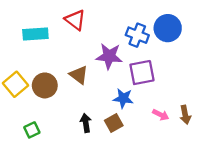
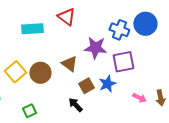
blue star: (123, 98) -> (107, 84), turned -30
black arrow: (86, 123) -> (75, 105), turned -35
brown square: (114, 123) -> (86, 86), moved

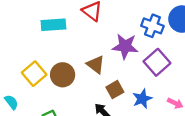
purple square: (123, 62) -> (157, 62), turned -30
blue star: (107, 84) -> (142, 99), moved

